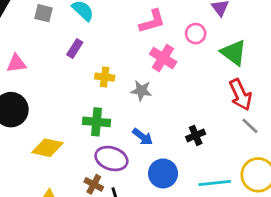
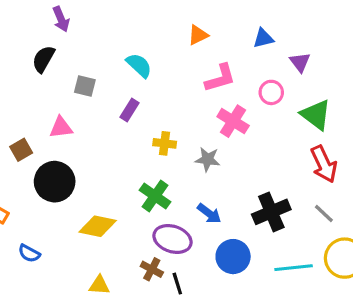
gray square: (44, 13) -> (85, 86), moved
green cross: (96, 122) -> (155, 196), turned 30
gray line: (250, 126) -> (324, 213), moved
black cross: (196, 135) -> (271, 212), size x1.6

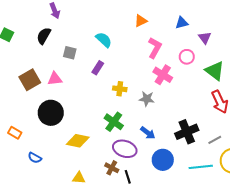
pink L-shape: (220, 78) -> (155, 48), turned -45
brown square: (21, 150) -> (30, 80), moved, size x1.5
gray line: (324, 213) -> (215, 140), moved, turned -72

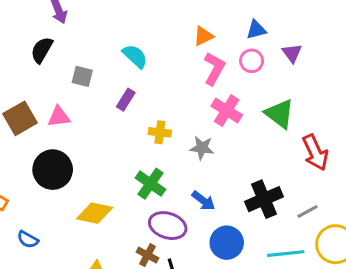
orange triangle: (141, 21) -> (203, 36), moved
pink circle: (187, 57) -> (252, 61), moved
green triangle: (215, 71) -> (280, 114), moved

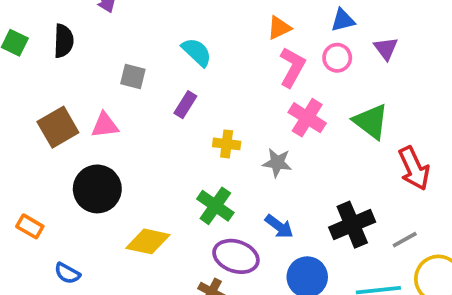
black semicircle: (42, 50) -> (64, 41), moved, turned 152

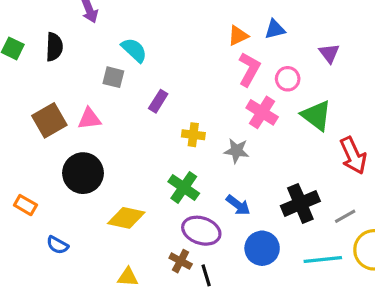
blue triangle: (343, 20) -> (275, 29), moved
cyan semicircle: (197, 52) -> (134, 50), moved
pink circle: (337, 58) -> (288, 79), moved

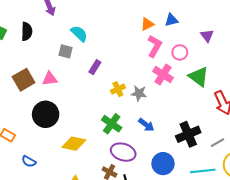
yellow cross: (193, 135) -> (118, 89), turned -32
gray star: (236, 151) -> (139, 93), moved
blue arrow: (238, 205) -> (146, 125), moved

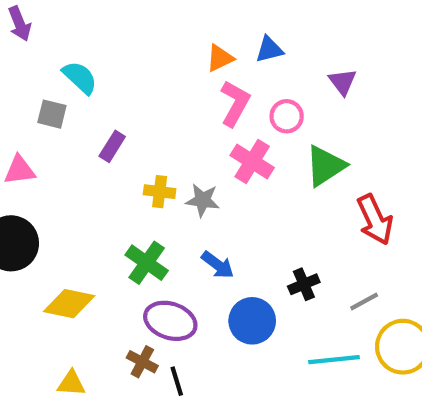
green triangle: (199, 77) -> (325, 166), turned 50
yellow cross: (118, 89) -> (160, 192), turned 32
black cross: (188, 134) -> (304, 284), size x0.6
blue circle: (163, 164) -> (252, 321), moved

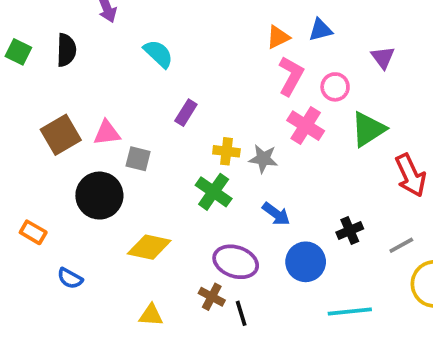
gray square: (52, 114) -> (138, 159), moved
green cross: (147, 263) -> (214, 192), moved
cyan line: (334, 360) -> (350, 312), moved

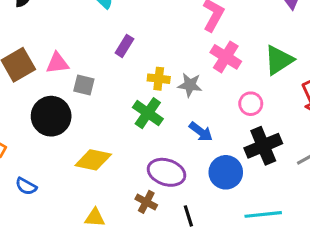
pink circle: (335, 87) -> (251, 104), moved
black cross: (350, 230) -> (263, 146), size x1.6
black line: (241, 313) -> (188, 216), moved

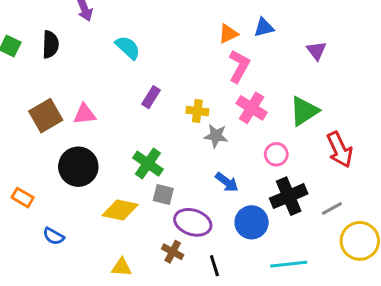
yellow cross: (159, 79) -> (197, 111), moved
gray square: (84, 85) -> (163, 195), moved
green cross: (148, 113) -> (148, 164), moved

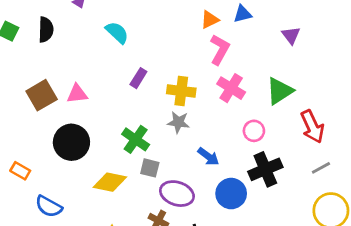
yellow cross: (197, 111) -> (181, 91), size x1.4
gray star: (216, 136) -> (178, 122), moved
gray line: (332, 208) -> (321, 168), moved
blue semicircle: (54, 236) -> (49, 206), size x1.4

